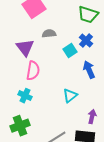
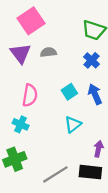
purple triangle: (25, 48) -> (21, 53), moved
cyan square: (70, 51) -> (69, 92), moved

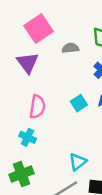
gray semicircle: (48, 52) -> (70, 48), moved
cyan triangle: (73, 124) -> (78, 162), moved

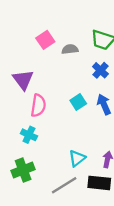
pink square: (39, 29) -> (45, 40), moved, size x0.7
purple triangle: (28, 63) -> (23, 80), moved

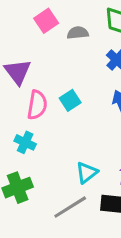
cyan square: (78, 102) -> (70, 100), moved

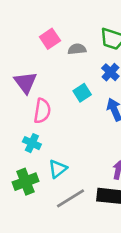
cyan square: (70, 100) -> (82, 93), moved
cyan triangle: (87, 173) -> (58, 169), moved

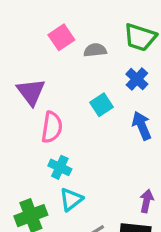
cyan cross: (32, 143) -> (60, 167), moved

